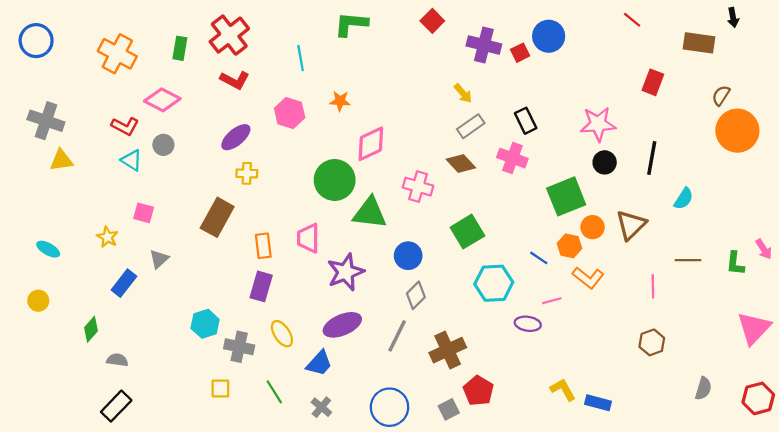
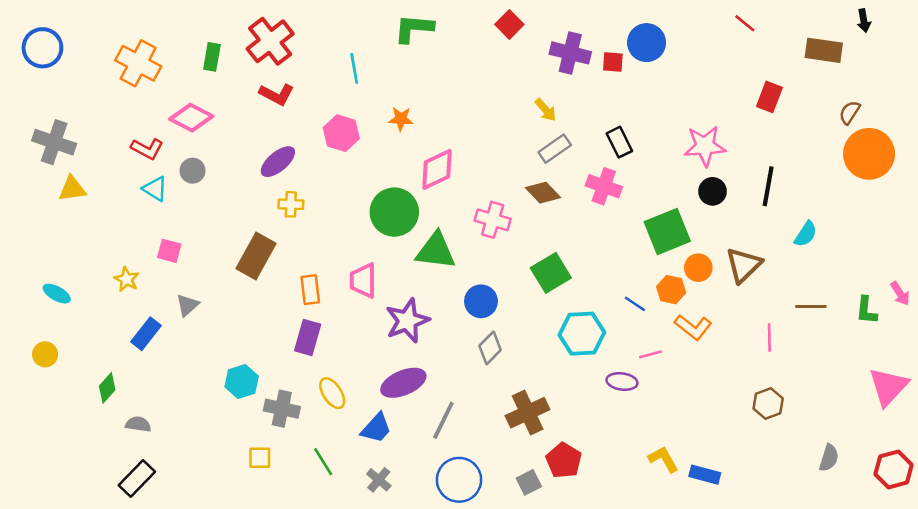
red square: (520, 53) -> (613, 62), turned 30
gray line: (397, 336) -> (443, 420), moved

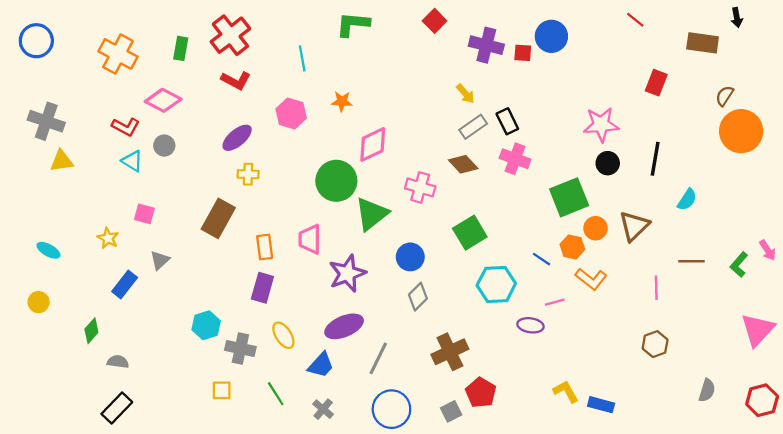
black rectangle: (619, 142) -> (507, 121), moved
green triangle: (436, 251) -> (372, 214), turned -45
green L-shape: (866, 310) -> (739, 265), turned 35

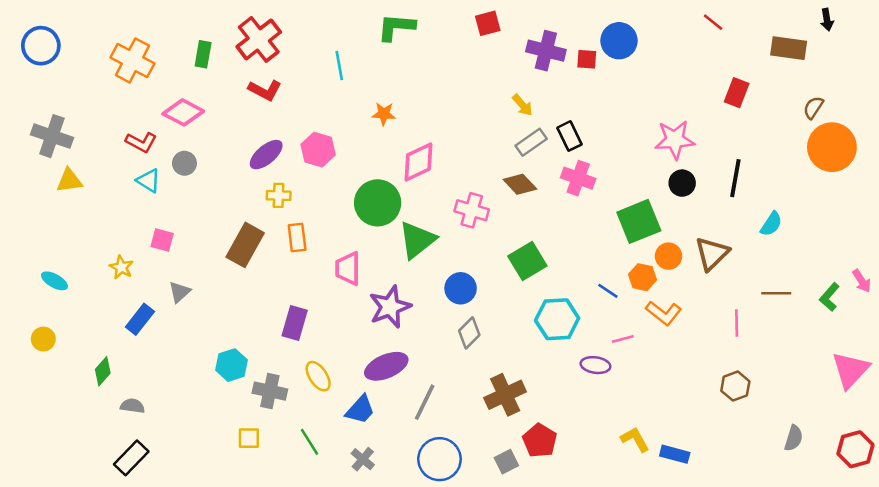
red square: (435, 21) -> (488, 23), turned 30
pink hexagon: (291, 114) -> (318, 150), moved
orange rectangle: (265, 247) -> (297, 238), moved

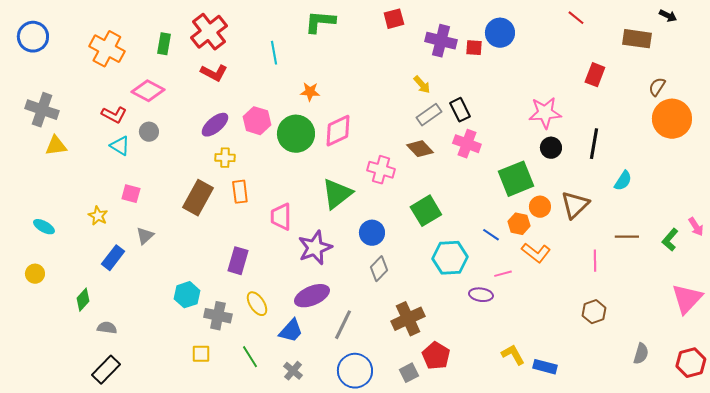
black arrow: (827, 20) -> (668, 16), turned -54
green circle: (378, 203) -> (296, 134), moved

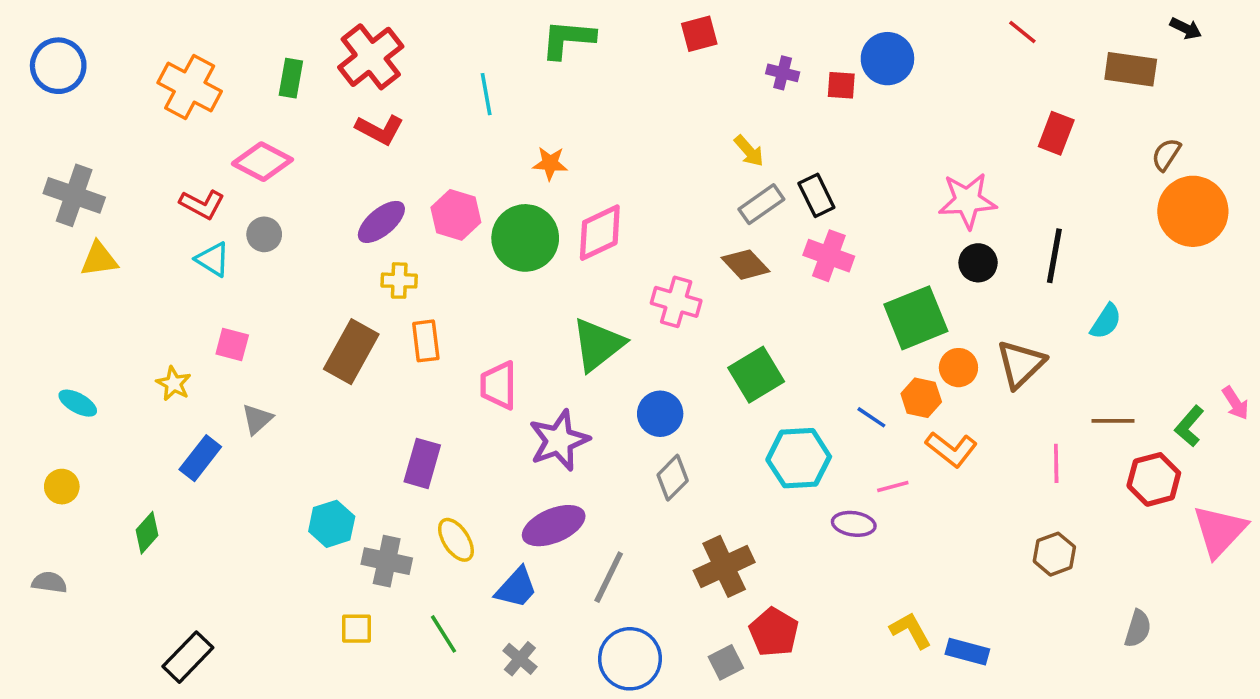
purple cross: (441, 41) -> (783, 73), size x0.6
gray semicircle: (107, 328) -> (49, 582), moved
red hexagon: (691, 363) -> (1154, 479), moved

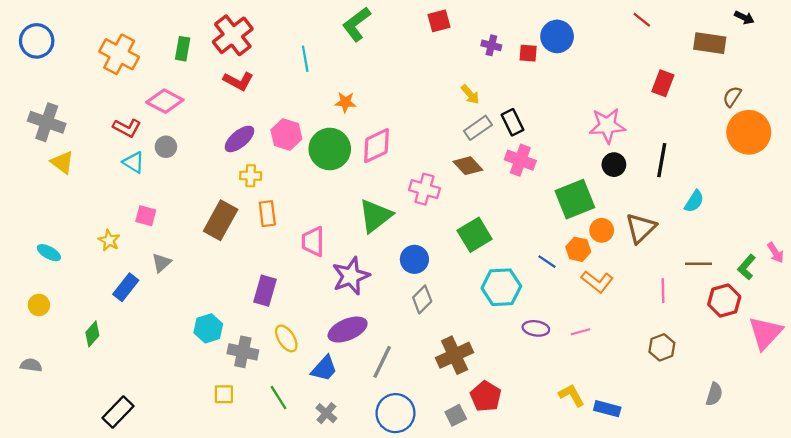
green L-shape: (568, 39) -> (356, 24), turned -42
yellow triangle: (99, 259) -> (62, 162), turned 45
pink line: (893, 487) -> (580, 332), moved

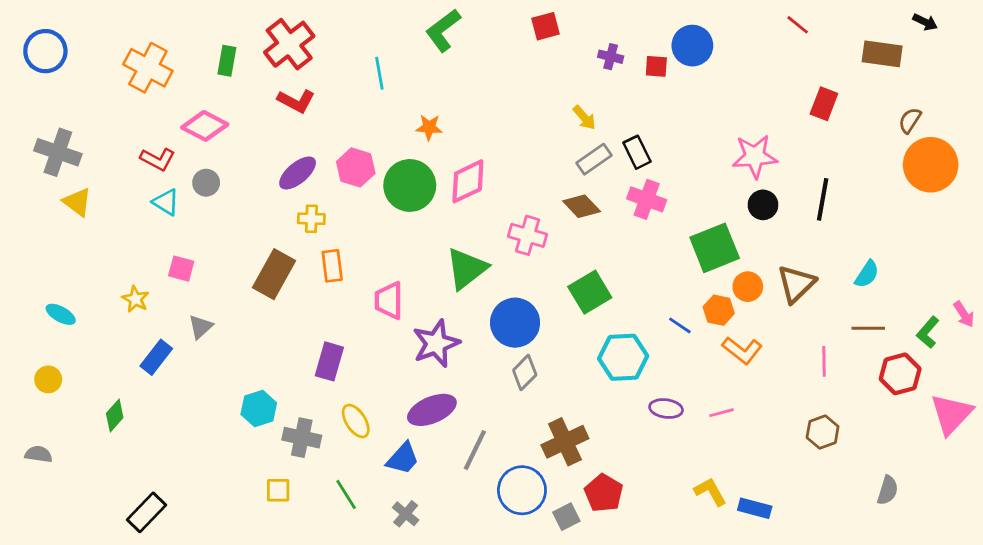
cyan semicircle: (694, 201) -> (867, 274), moved
blue circle: (414, 259) -> (515, 323), size x1.4
blue circle: (395, 413) -> (522, 490), moved

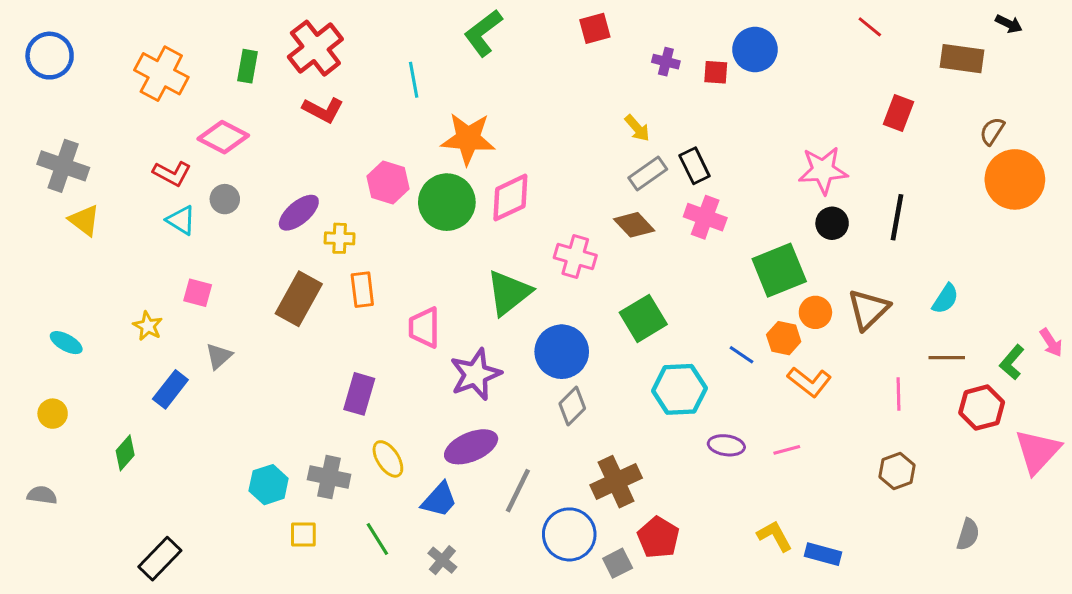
orange star: (429, 127) -> (468, 139), size x1.8
purple ellipse: (298, 173) -> (299, 213), moved
cyan hexagon: (259, 409) -> (269, 485), moved

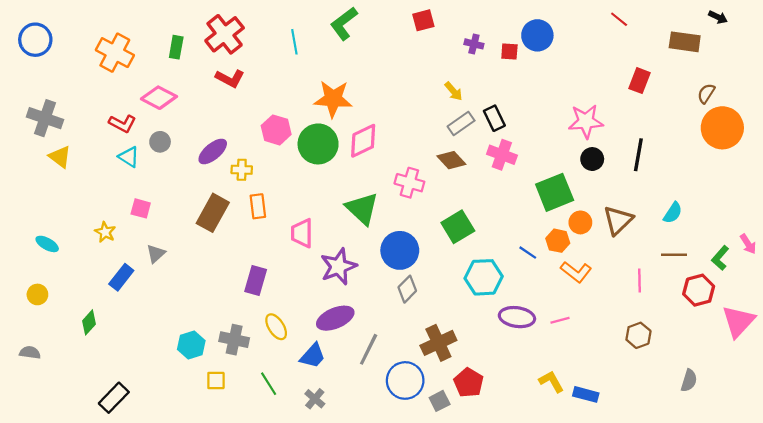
cyan line: (414, 80) -> (294, 42), moved
green triangle: (509, 293) -> (362, 208), turned -39
purple ellipse: (726, 445) -> (517, 317), size x1.4

